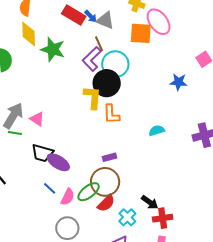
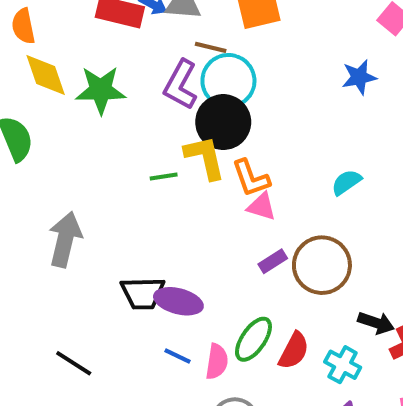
brown line: (99, 44) -> (211, 47), moved, turned -35
pink triangle: (37, 119) -> (262, 207), moved
green line: (15, 133) -> (164, 176), moved
brown circle: (105, 182) -> (322, 265), moved

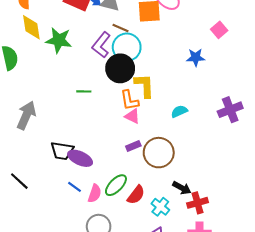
yellow L-shape: (205, 157) -> (144, 86), moved

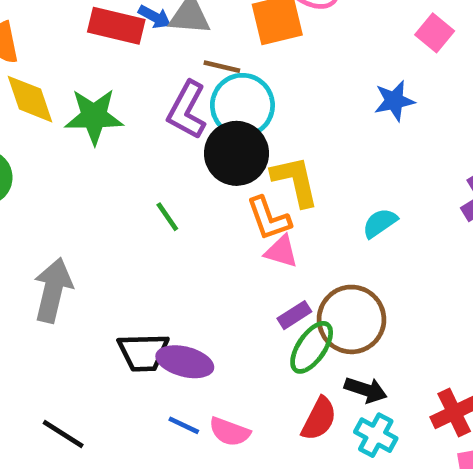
green line: (84, 91) -> (167, 217), turned 64
green ellipse: (116, 185) -> (312, 347), moved
black arrow: (182, 188) -> (366, 390), moved
pink semicircle: (95, 193) -> (230, 432), turned 102

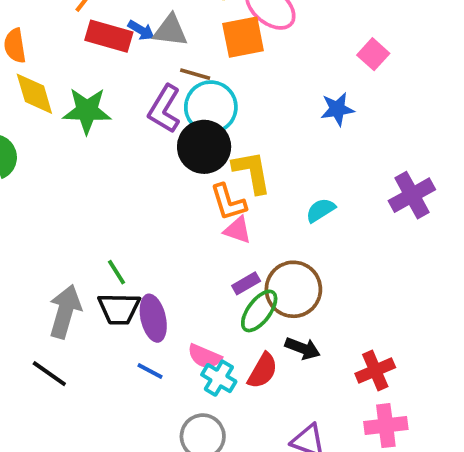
green line: (167, 217) -> (116, 272), moved
gray arrow: (53, 290) -> (65, 311), moved
purple ellipse: (185, 362) -> (153, 318), turned 60
pink semicircle: (230, 432) -> (205, 357), moved
cyan cross: (376, 435) -> (219, 378), moved

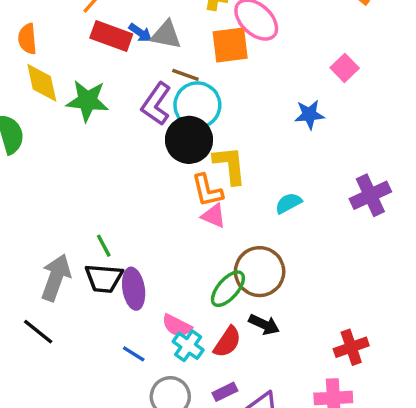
purple rectangle: (246, 283) -> (225, 392), moved
blue line: (150, 371) -> (134, 354), moved
red cross: (375, 371) -> (351, 347), moved

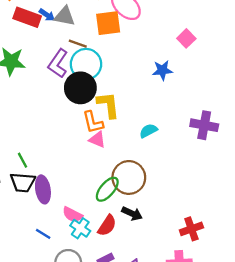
purple cross: (370, 195) -> (204, 125), turned 36

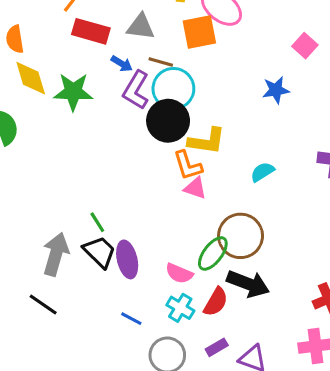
blue arrow: (47, 15) -> (122, 64), moved
yellow L-shape: (108, 105) -> (207, 141), turned 108
black trapezoid: (23, 182) -> (99, 252), turned -136
black arrow: (132, 214) -> (248, 284), size x1.5
pink semicircle: (72, 215) -> (179, 273), moved

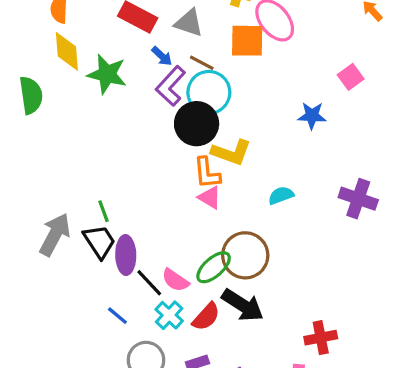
black line: (43, 304) -> (149, 283), moved

